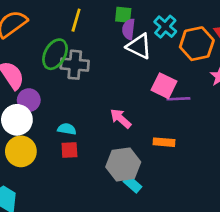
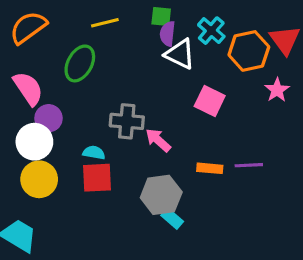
yellow line: (76, 20) -> (105, 23), turned 60
gray cross: (75, 65) -> (127, 121), moved
purple line: (178, 99) -> (249, 165), moved
red square: (69, 150) -> (97, 178), size x1.5

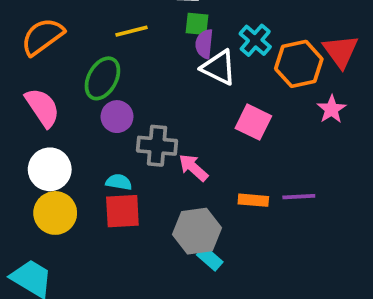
purple circle: (49, 118) -> (117, 117), moved

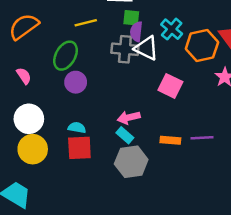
pink semicircle: (42, 108) -> (24, 76), size x0.6
gray cross: (157, 146) -> (125, 49), moved
pink arrow: (193, 167) -> (129, 118), turned -55
cyan rectangle: (210, 258) -> (125, 135), moved

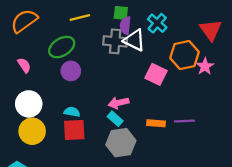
orange hexagon: (202, 46) -> (184, 55), moved
green ellipse: (66, 56) -> (62, 47), turned 30

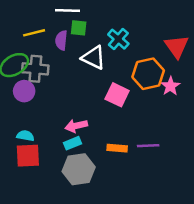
purple semicircle: (125, 25) -> (61, 40), moved
gray cross: (115, 41) -> (35, 69), moved
cyan rectangle: (115, 119) -> (72, 143), turned -63

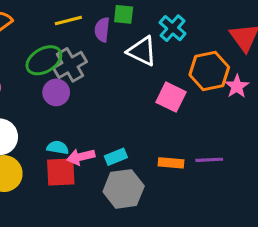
gray cross: (35, 69) -> (70, 65), turned -35
pink arrow: (76, 126) -> (81, 157), moved

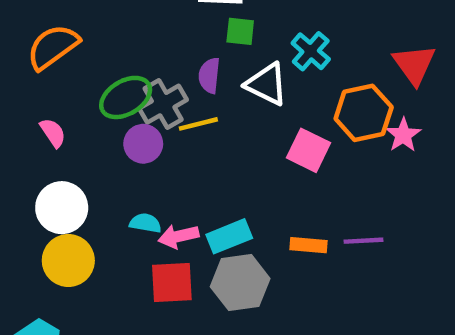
yellow line: (68, 20) -> (198, 124), moved
purple semicircle: (102, 30) -> (209, 75), moved
cyan rectangle: (116, 157) -> (229, 236), size x1.4
red square: (61, 172) -> (172, 283), moved

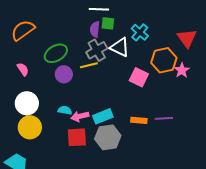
purple semicircle: (209, 75) -> (95, 29), moved
gray cross: (163, 104) -> (97, 50), moved

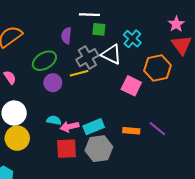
purple semicircle: (95, 29) -> (66, 36), moved
pink star: (182, 70) -> (176, 24), moved
purple line: (164, 118) -> (157, 129), turned 42

